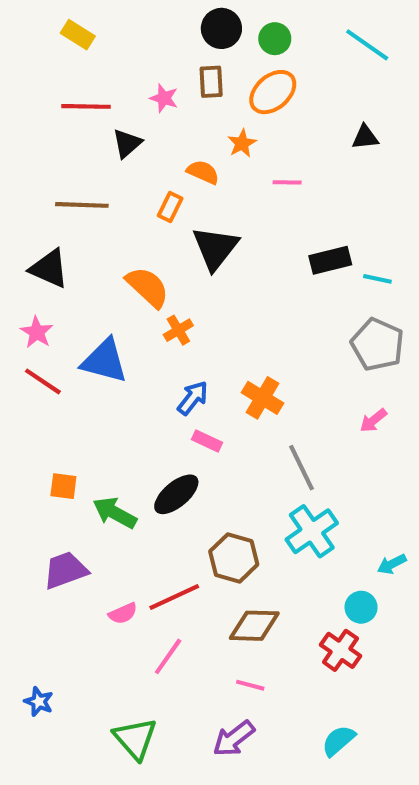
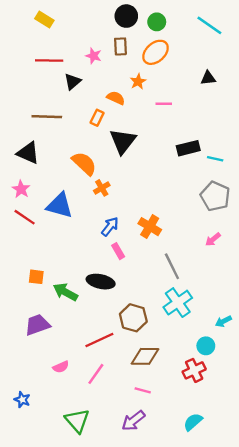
pink rectangle: (207, 441) -> (118, 251), turned 35
black ellipse: (176, 494) -> (101, 282), turned 52
pink semicircle: (123, 613) -> (61, 367), moved
red cross: (340, 650) -> (194, 370), turned 30

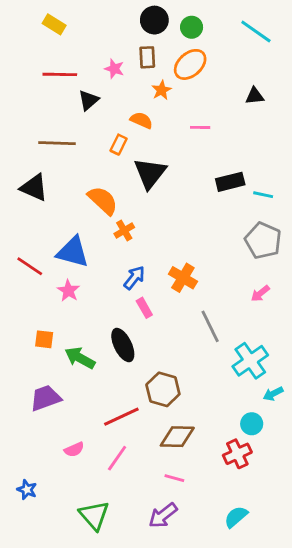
orange star: (138, 82) -> (161, 90), moved
pink star: (21, 189) -> (68, 291), moved
black ellipse: (101, 282) -> (123, 345), turned 52
cyan cross: (178, 303) -> (250, 361), moved

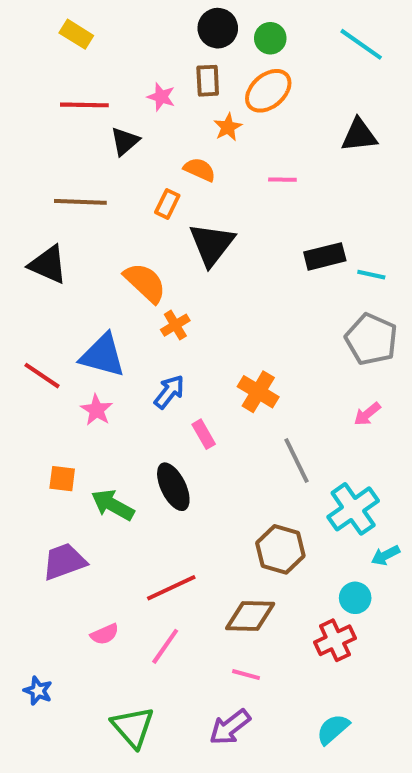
black triangle: (255, 96) -> (359, 135), size x1.4
blue arrow: (134, 278) -> (169, 392), moved
brown hexagon: (163, 389) -> (280, 549), moved

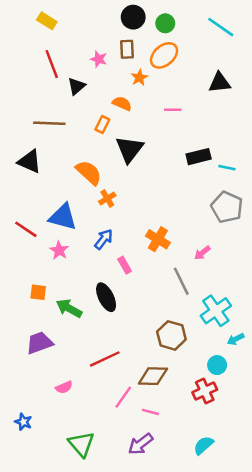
red line: (84, 105) -> (52, 64), turned 68
pink arrow: (367, 414) -> (202, 253), moved
pink line: (165, 646) -> (123, 397), moved

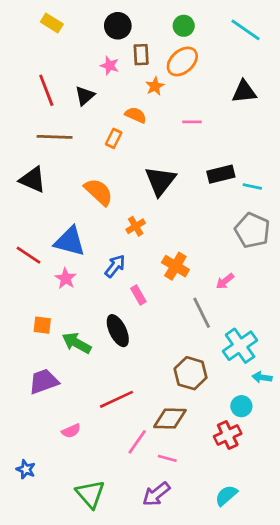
black circle: (133, 17) -> (118, 26), moved
red line: (52, 64) -> (46, 90), moved
black triangle: (129, 149) -> (160, 181), moved
orange cross: (107, 199) -> (136, 226), moved
cyan arrow: (236, 339) -> (262, 377), turned 35

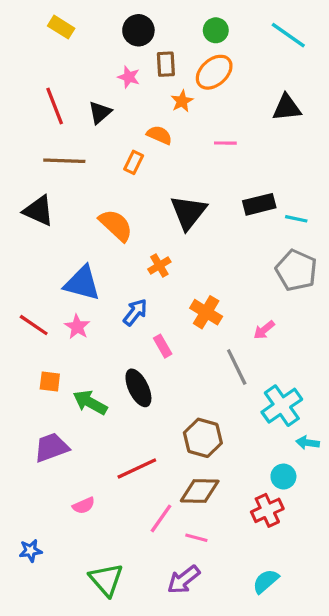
red line: (29, 255) -> (34, 325), moved
brown hexagon: (191, 373) -> (203, 438), moved
blue star: (26, 469) -> (31, 551), turned -30

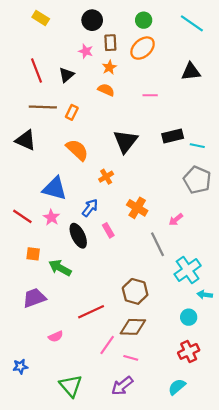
orange star: (182, 101) -> (109, 67), moved
orange rectangle: (134, 162) -> (72, 112), moved
black ellipse: (138, 388) -> (78, 236), moved
red cross: (267, 510) -> (189, 351), moved

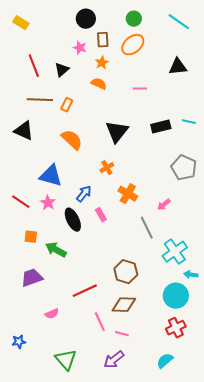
yellow rectangle: (41, 18) -> (21, 23), moved
cyan line: (197, 146) -> (189, 122), moved
orange cross: (106, 177) -> (107, 168), moved
cyan circle: (189, 317) -> (176, 296), size x1.6
pink line: (107, 345) -> (100, 322), turned -60

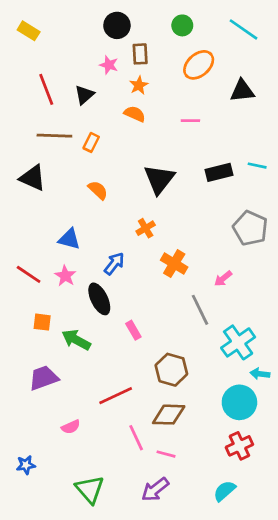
orange ellipse: (133, 45) -> (199, 65), moved
orange semicircle: (72, 140) -> (98, 190), size x0.7
blue triangle: (51, 176) -> (69, 239), size x0.7
pink rectangle: (101, 215) -> (133, 330), moved

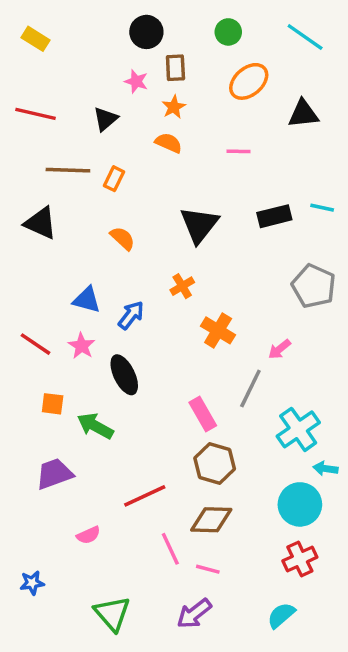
red line: (46, 89) -> (36, 114), moved, turned -56
blue arrow: (114, 264) -> (131, 315), moved
gray line: (200, 310) -> (250, 388), turned 52
pink rectangle: (133, 330) -> (203, 414), moved, size x1.4

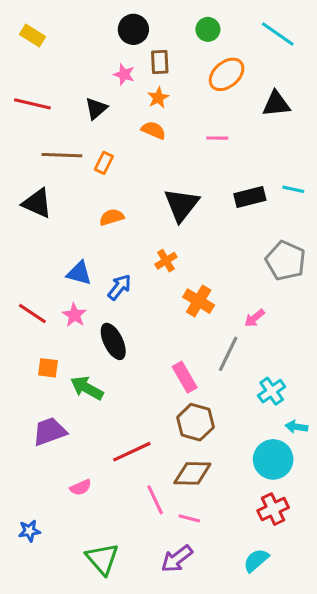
orange semicircle: (123, 238) -> (112, 217), turned -60
cyan cross: (298, 429) -> (272, 391), size x0.7

